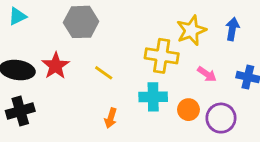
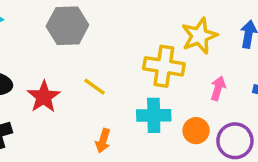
red star: (56, 66) -> (44, 97), moved
pink arrow: (207, 74) -> (218, 88), turned -108

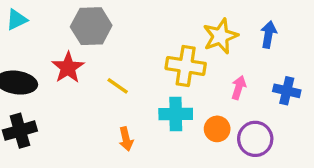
red star: (44, 97) -> (68, 68), moved
orange arrow: (103, 141) -> (126, 139), turned -30

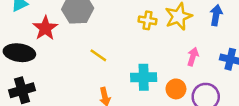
yellow cross: (186, 66) -> (147, 20), moved, size x0.6
red star: (68, 68) -> (45, 28), moved

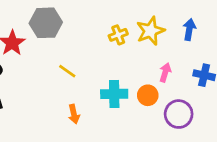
yellow cross: (147, 20) -> (118, 35), turned -30
orange circle: (176, 89) -> (148, 95), moved

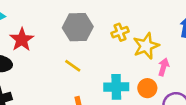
gray hexagon: (46, 23) -> (78, 27), moved
yellow star: (150, 31) -> (146, 46), moved

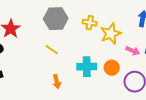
yellow cross: (120, 32) -> (90, 23), turned 32
pink arrow: (163, 67) -> (133, 51), moved, turned 96

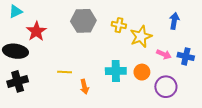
yellow line: (52, 50) -> (65, 72), moved, turned -32

